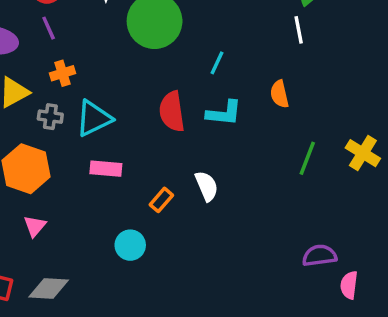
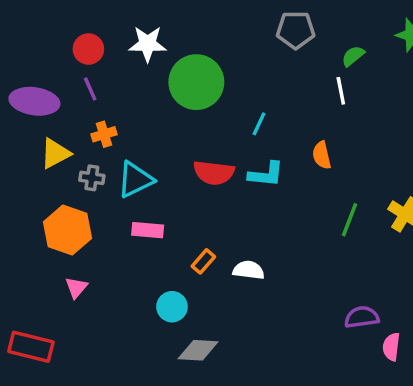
red semicircle: (172, 111) -> (214, 173), turned -75
white semicircle: (207, 186) -> (249, 270), moved, turned -60
gray diamond: (49, 289) -> (198, 350), moved

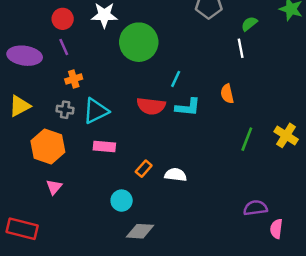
cyan line: (259, 124) -> (176, 79), moved
yellow triangle: (55, 153) -> (20, 106), moved

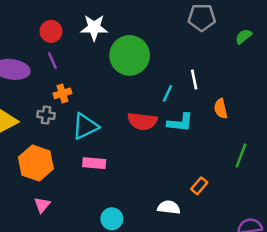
white line: (241, 48) -> (194, 79), moved
gray cross: (65, 110) -> (46, 115), moved
orange rectangle: (144, 169) -> (199, 186), moved
white semicircle: (176, 175) -> (169, 207), moved

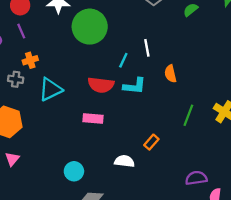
pink rectangle: (94, 163) -> (93, 119), moved

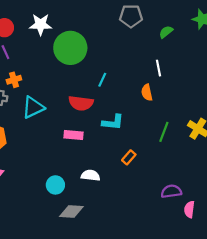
white line: (147, 48) -> (159, 68), moved
cyan L-shape: (135, 86) -> (113, 122), moved
white semicircle: (124, 161) -> (91, 175), moved

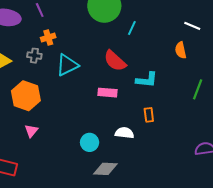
white line: (159, 68) -> (192, 26), turned -56
cyan line: (102, 80) -> (132, 28), moved
red semicircle: (81, 103) -> (115, 61), turned 35
orange rectangle: (129, 157) -> (149, 115), moved, turned -48

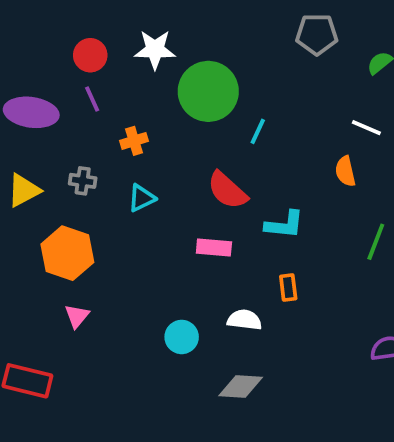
orange cross: (48, 38) -> (134, 141), moved
cyan triangle: (67, 65) -> (142, 198), size x0.7
gray diamond: (105, 169) -> (241, 386), moved

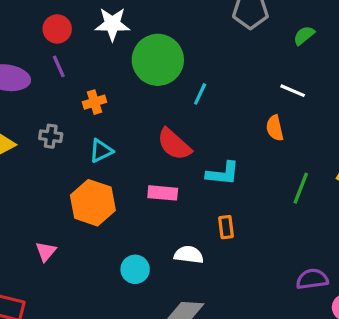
orange hexagon: (67, 253) -> (93, 203), moved

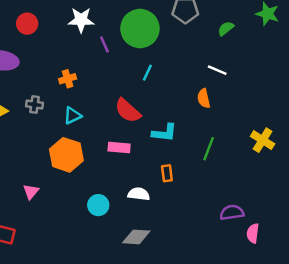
red circle: (57, 29) -> (27, 24), moved
green circle: (158, 60) -> (140, 29), moved
purple line: (59, 66) -> (104, 44), moved
green line: (301, 188) -> (209, 149), moved

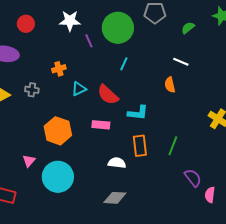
cyan triangle: (73, 116) -> (79, 89), moved
green line: (209, 149) -> (173, 146), moved
orange rectangle: (167, 173) -> (140, 146), size x1.5
cyan circle: (98, 205) -> (58, 177), moved, size x1.8
purple semicircle: (232, 212) -> (193, 178), turned 60

